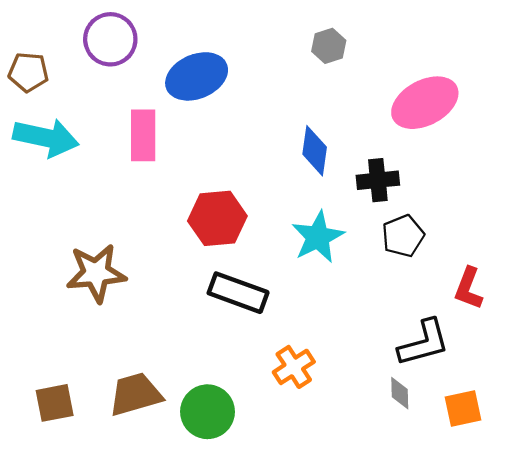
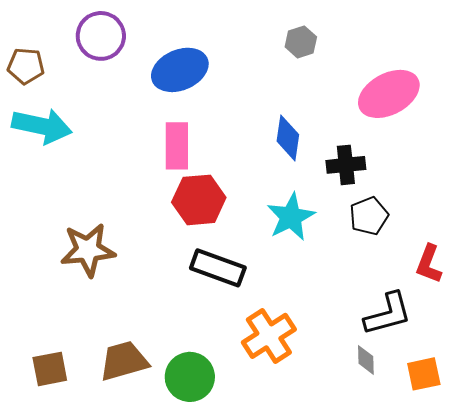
pink rectangle: (143, 135) -> (177, 146), moved
orange cross: (294, 367) -> (269, 336), size x1.4

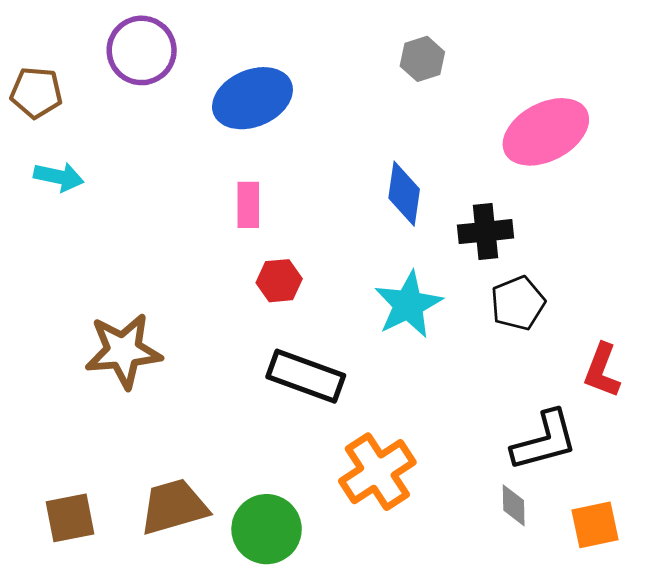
cyan arrow: (42, 126) -> (59, 177), size x0.6
pink rectangle: (177, 146) -> (248, 205), size x0.7
red hexagon: (199, 200) -> (279, 281), size x0.6

